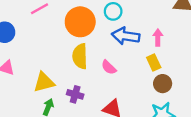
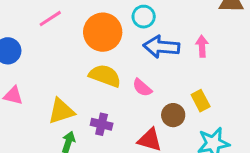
yellow semicircle: (80, 56) -> (105, 76), turned 115
yellow rectangle: (154, 62) -> (201, 101), moved
brown circle: (163, 84) -> (173, 115), moved

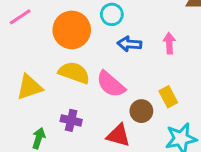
blue arrow: (161, 47) -> (129, 44), size x0.7
pink semicircle: (142, 88) -> (111, 84), size x1.5
yellow triangle: (61, 111) -> (29, 87), moved

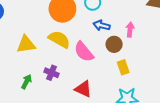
brown circle: (141, 111) -> (114, 44), moved

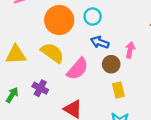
pink semicircle: (84, 52) -> (78, 69), turned -105

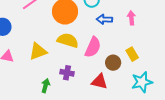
brown circle: (111, 64) -> (113, 63), moved

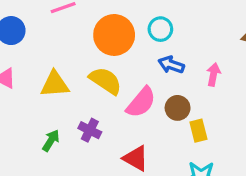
brown circle: (113, 63) -> (178, 108), moved

